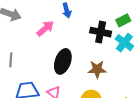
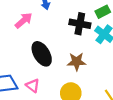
black ellipse: (63, 61) -> (42, 54), turned -50

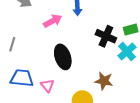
brown star: (77, 62) -> (104, 81), moved

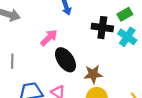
pink arrow: (53, 21) -> (49, 38), moved
brown star: (104, 81) -> (93, 74), moved

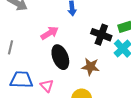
brown star: (93, 74) -> (90, 67), moved

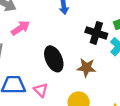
pink arrow: (50, 33) -> (20, 28), moved

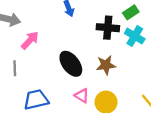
pink triangle: (41, 90) -> (82, 96), moved

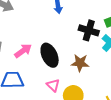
pink arrow: (30, 40) -> (23, 51), moved

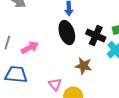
black ellipse: (50, 55) -> (67, 33), moved

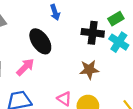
black ellipse: (67, 33) -> (40, 41), moved

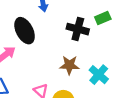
cyan cross: (119, 42) -> (99, 75), moved

